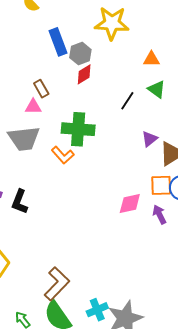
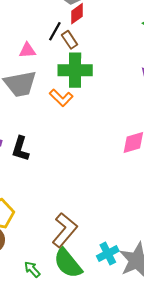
brown rectangle: (41, 89) -> (70, 40), moved
black line: (127, 101) -> (55, 31), moved

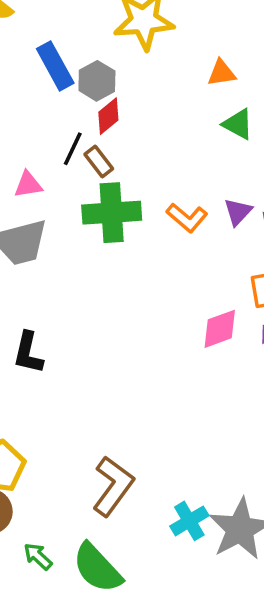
orange L-shape: (61, 98) -> (187, 218), moved
green semicircle: (68, 263) -> (97, 568), moved
green arrow: (32, 269) -> (38, 556), moved

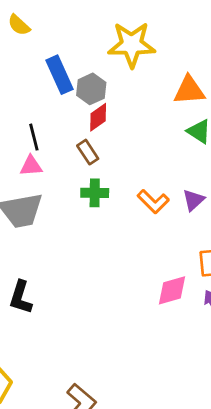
orange triangle: (222, 73) -> (189, 90), size x1.4
black line: (73, 149) -> (34, 137), moved, turned -44
green cross: (112, 213) -> (95, 193), size x0.6

